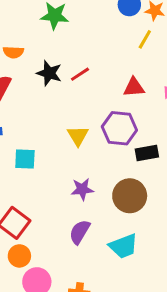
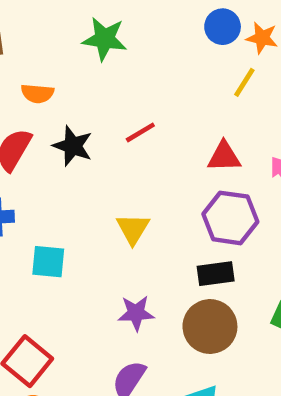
black star: (49, 73) -> (73, 146), moved
purple hexagon: (119, 128) -> (230, 218), moved
black rectangle: (147, 153) -> (216, 274), moved

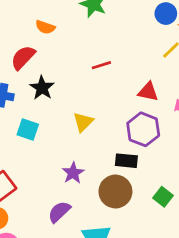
black star: (73, 146) -> (42, 88), moved
purple star: (136, 313) -> (73, 173), turned 30

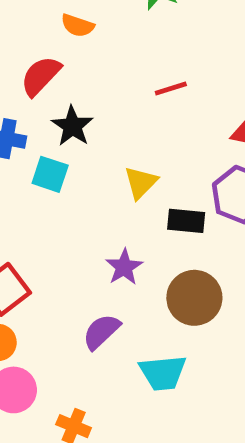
cyan square: (28, 130) -> (50, 174), moved
black rectangle: (126, 161) -> (186, 221), moved

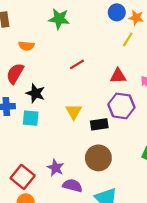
purple star: (124, 267) -> (56, 168), moved
brown circle: (194, 298) -> (98, 158), moved
purple semicircle: (101, 332) -> (72, 185), turned 72

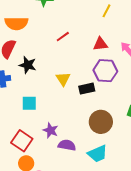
orange semicircle: (26, 46) -> (16, 23), size x1.6
cyan square: (31, 118) -> (29, 103), moved
brown circle: (98, 158) -> (101, 122), moved

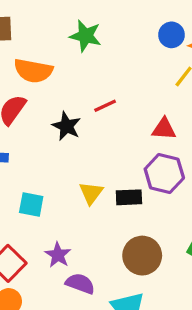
black star: (28, 65) -> (66, 126), moved
yellow triangle: (63, 79) -> (91, 193), moved

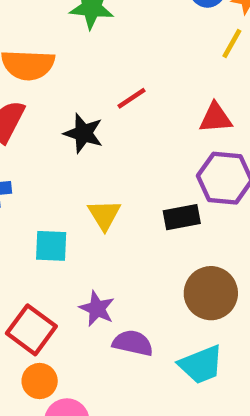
yellow triangle: (91, 193) -> (104, 215), moved

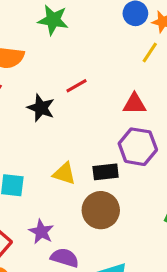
yellow triangle: (104, 215) -> (64, 174), moved, turned -45
brown circle: (211, 293) -> (101, 210), moved

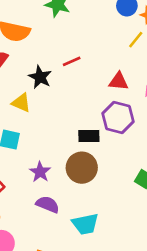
yellow triangle: (64, 174) -> (21, 103), moved
purple star: (41, 232) -> (40, 172), moved

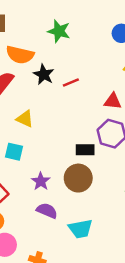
black star: (40, 77) -> (44, 75), moved

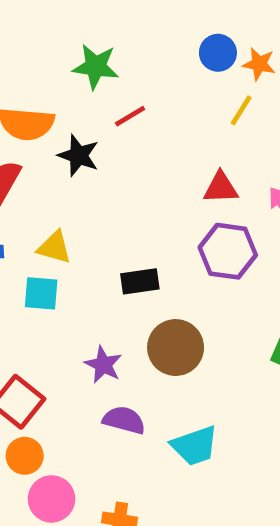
red line: (71, 83) -> (130, 116), moved
black rectangle: (85, 150) -> (140, 281), moved
cyan square: (14, 152) -> (41, 293), moved

